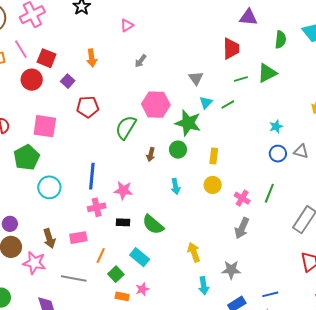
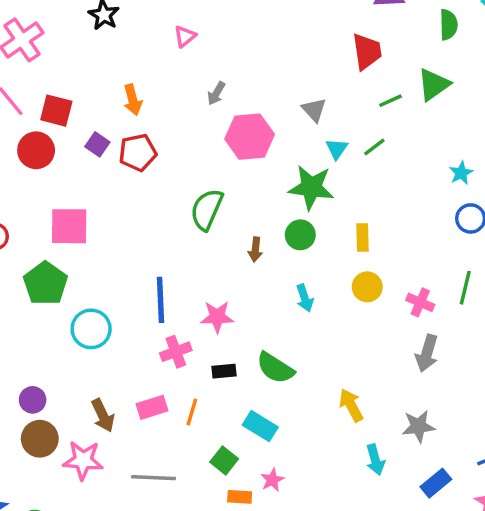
pink hexagon: (156, 105) -> (250, 137), moved
red pentagon: (88, 107) -> (138, 153), moved
orange line: (101, 256) -> (192, 412), moved

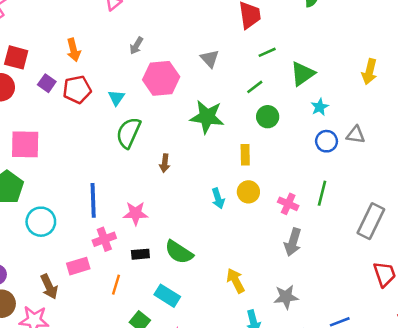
green triangle: (434, 85) -> (303, 74), moved
cyan triangle: (337, 149) -> (116, 98), moved
green circle: (300, 235) -> (268, 117), moved
cyan arrow: (305, 298) -> (218, 198), moved
pink rectangle: (152, 407) -> (78, 266), moved

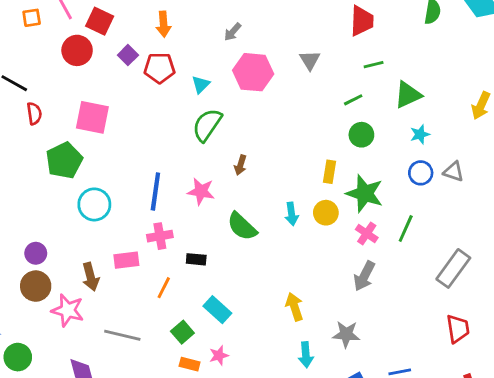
green star: (207, 117) -> (365, 193), moved
pink star: (136, 213) -> (201, 191), moved
green semicircle: (179, 252) -> (242, 226), moved

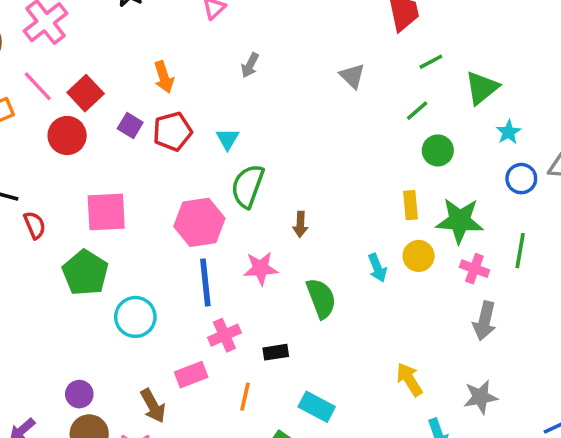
red square: (100, 21) -> (86, 93), turned 36
pink hexagon: (253, 72) -> (199, 222), moved
green semicircle: (242, 226) -> (321, 298), turned -140

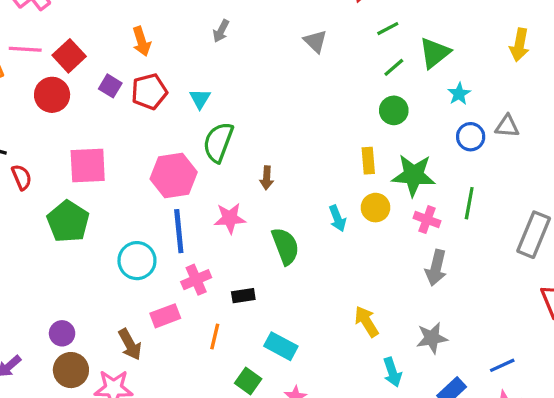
pink line: (38, 86) -> (25, 49), turned -44
green line: (417, 111) -> (394, 67), moved
cyan circle: (135, 317) -> (137, 261), moved

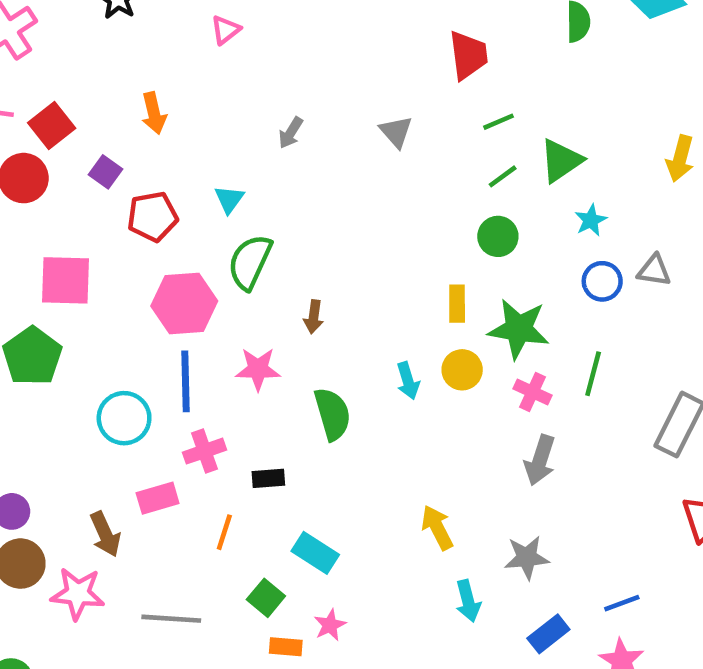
gray arrow: (221, 31) -> (291, 133), moved
red pentagon: (149, 92) -> (152, 217), moved

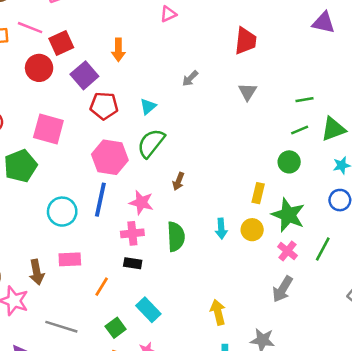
red trapezoid: (468, 55) -> (245, 41), moved
purple square: (106, 172) -> (84, 75), size x1.5
pink cross: (204, 451) -> (132, 233), moved

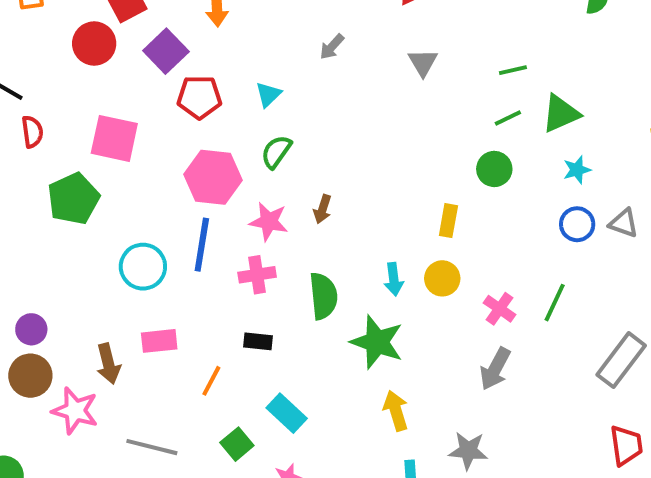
green semicircle: (151, 143) -> (276, 152), size x0.7
pink star: (141, 202) -> (269, 222), moved
green star: (288, 215) -> (377, 342), moved
pink cross: (132, 233) -> (257, 275), moved

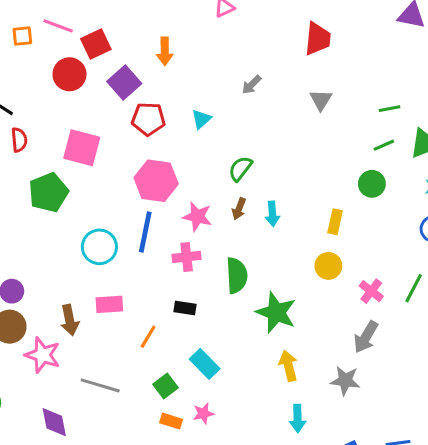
green semicircle: (276, 152) -> (240, 169), moved
cyan arrow: (394, 279) -> (272, 214), moved
gray star: (468, 451) -> (345, 381), moved

